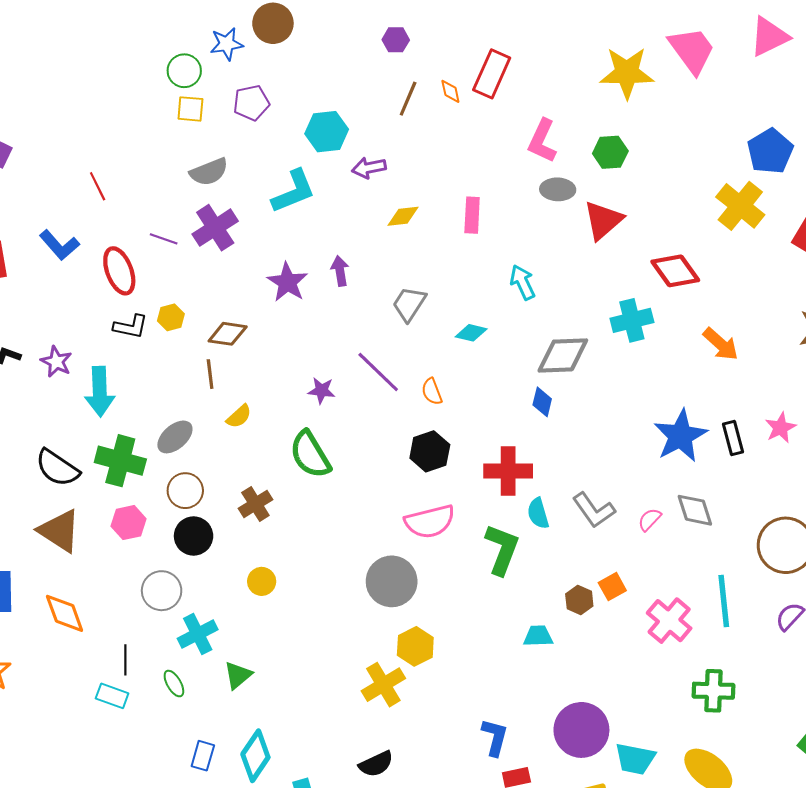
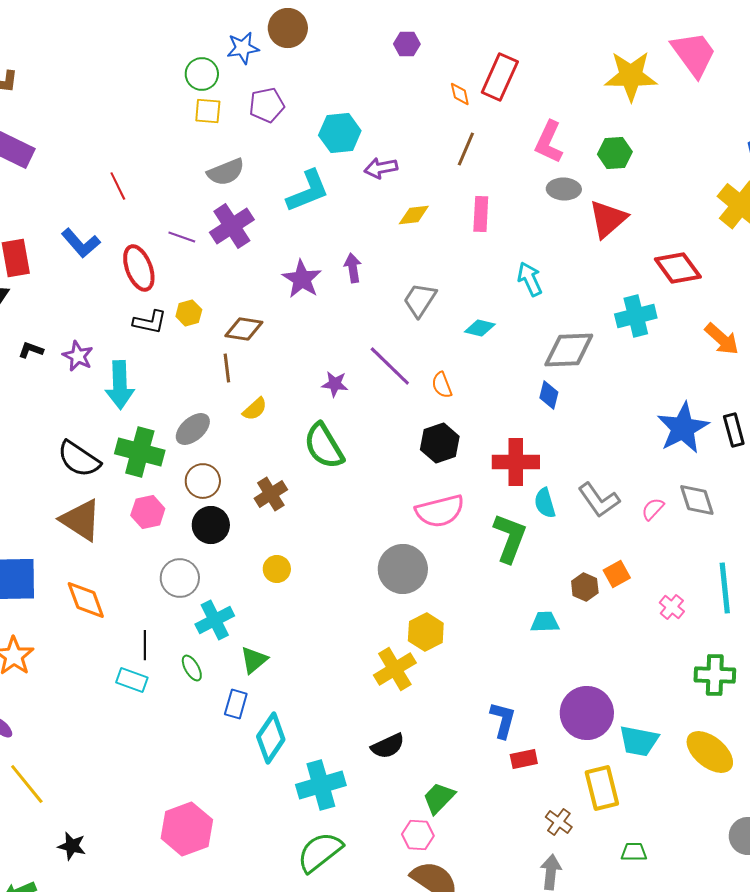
brown line: (408, 99) -> (466, 149), moved
pink cross: (669, 621) -> (672, 607), size x0.6
blue rectangle: (203, 756) -> (236, 704), moved

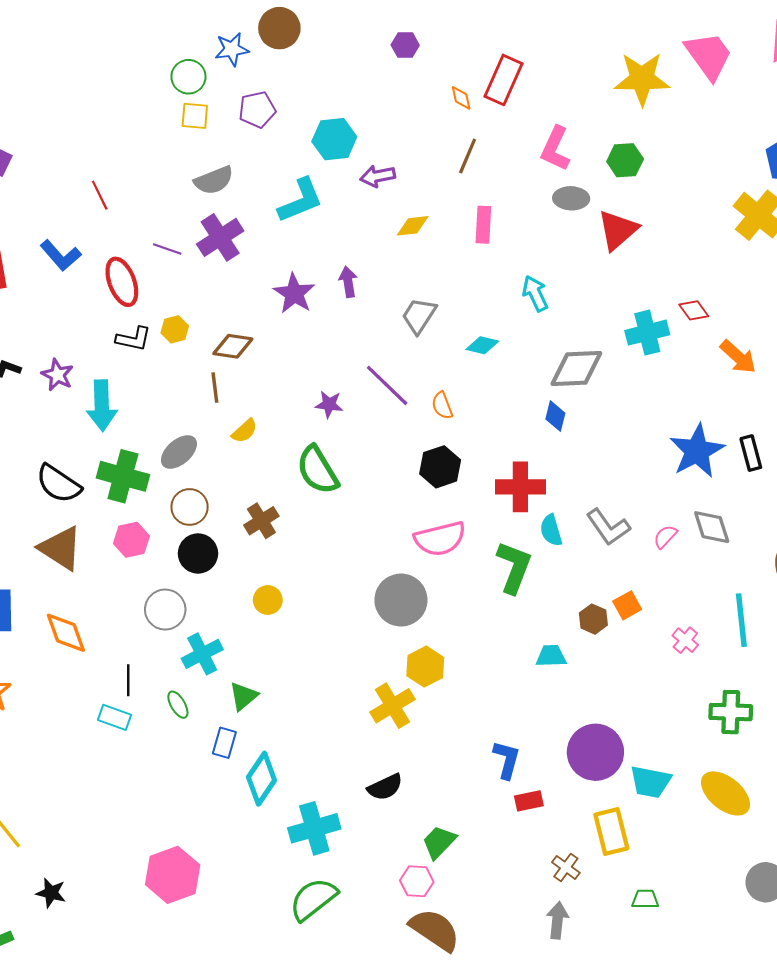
red diamond: (678, 268) -> (694, 310), moved, size x0.6

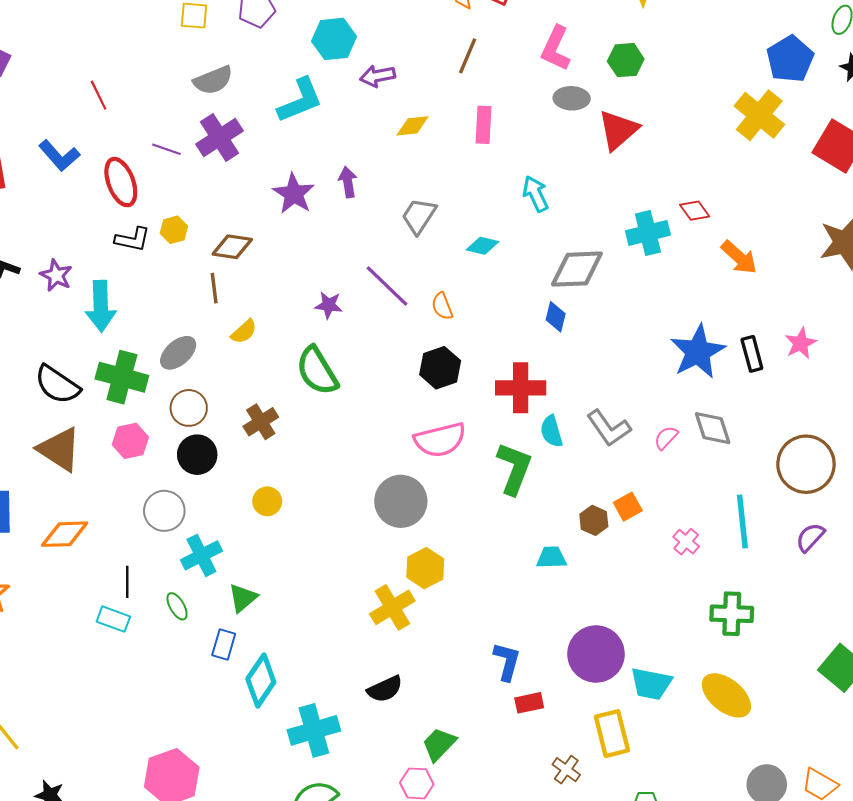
orange diamond: (66, 633) -> (65, 534), turned -72

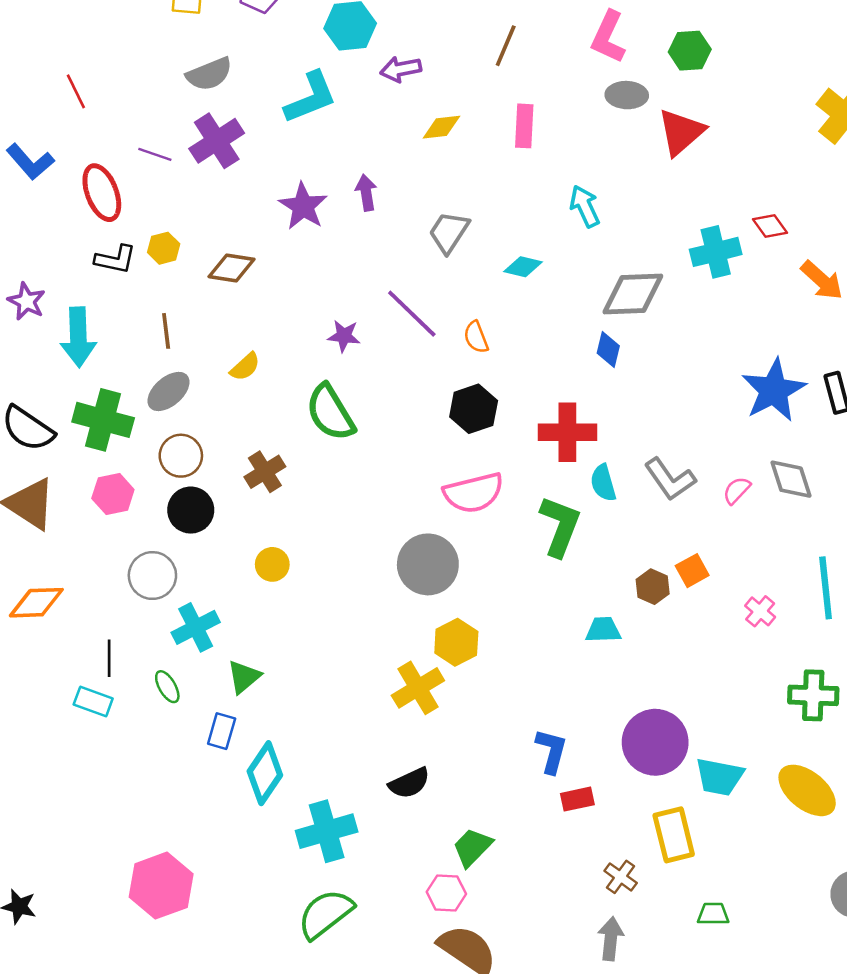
brown line: (214, 288) -> (166, 331), moved

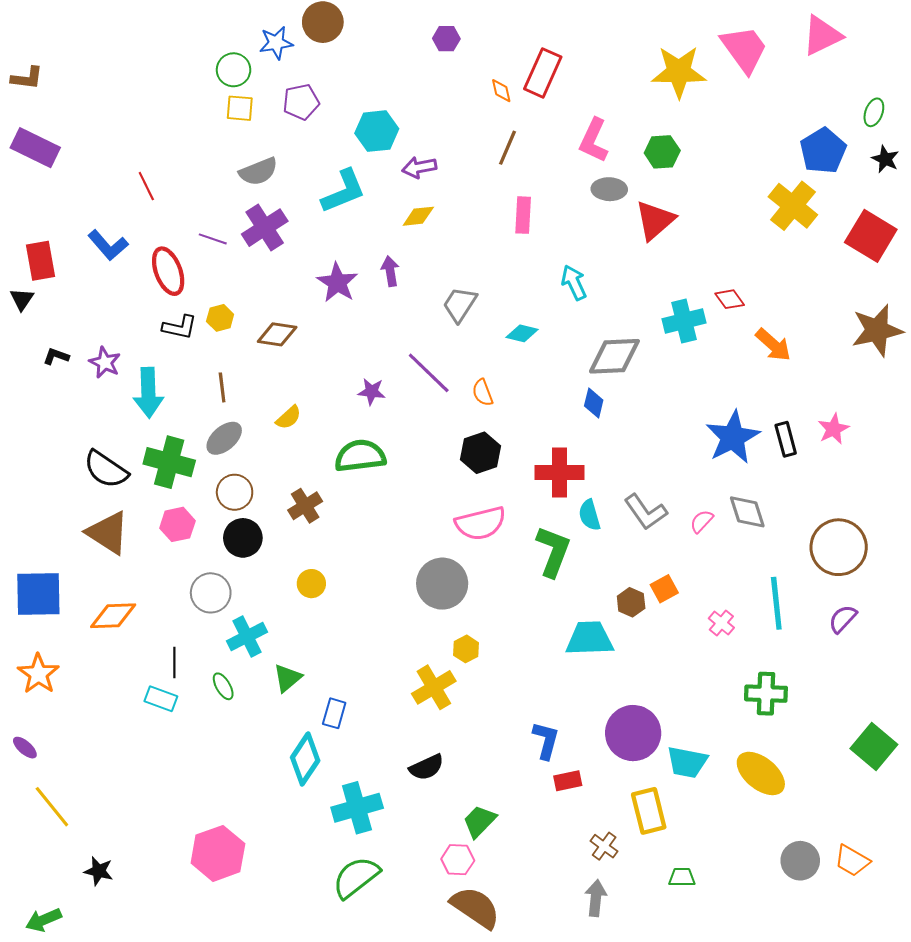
yellow diamond: (441, 127) -> (418, 216), moved
green semicircle: (330, 412) -> (360, 456), turned 114
cyan trapezoid: (603, 630) -> (590, 639), size x1.6
yellow hexagon: (456, 642) -> (466, 649), size x0.7
blue rectangle: (222, 731) -> (334, 713), moved

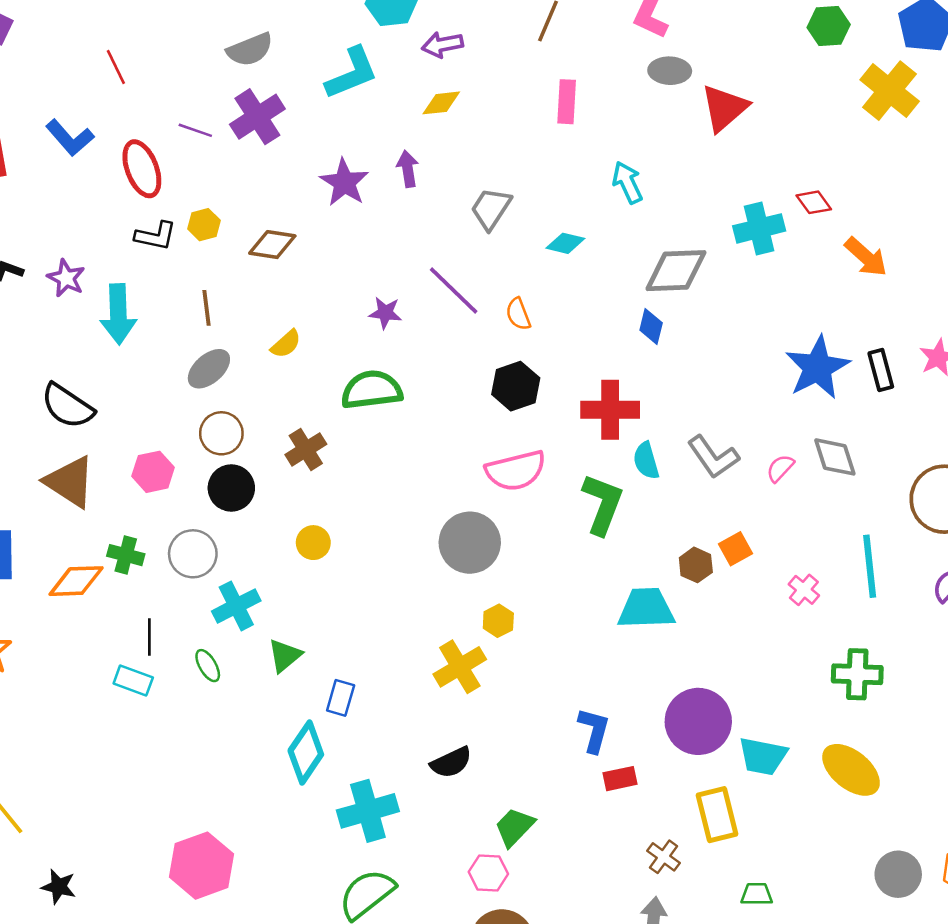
green hexagon: (662, 152) -> (829, 26), moved
green cross: (169, 462) -> (126, 555), moved, size x0.6

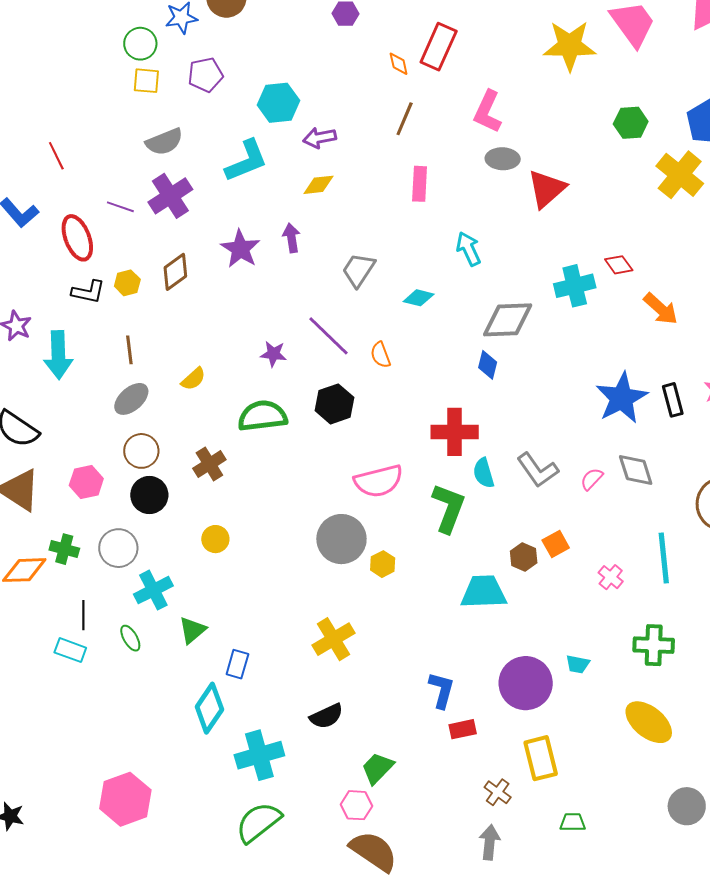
brown diamond: (272, 245) -> (175, 272), moved, turned -45
black hexagon: (516, 386) -> (334, 404), moved
yellow hexagon: (498, 621) -> (383, 564), moved
cyan trapezoid: (763, 756) -> (578, 664), moved, size x0.6

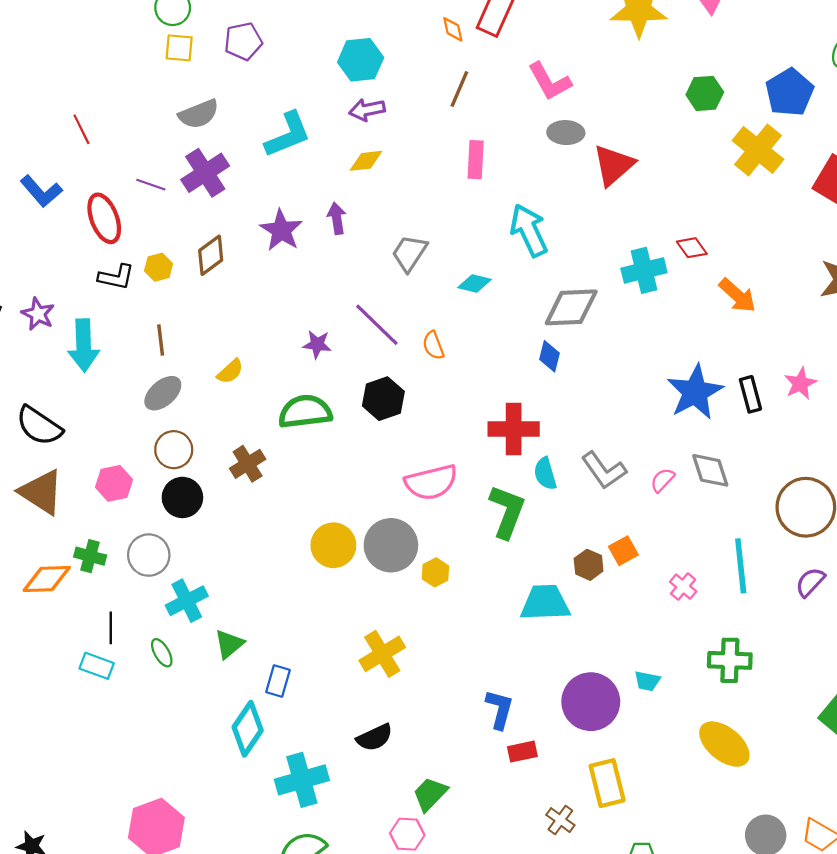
cyan hexagon: (278, 103) -> (361, 60), moved
pink L-shape: (488, 112) -> (550, 81), turned -54
cyan arrow: (469, 249) -> (529, 230), size x1.4
yellow circle: (215, 539) -> (333, 545), moved, size x1.5

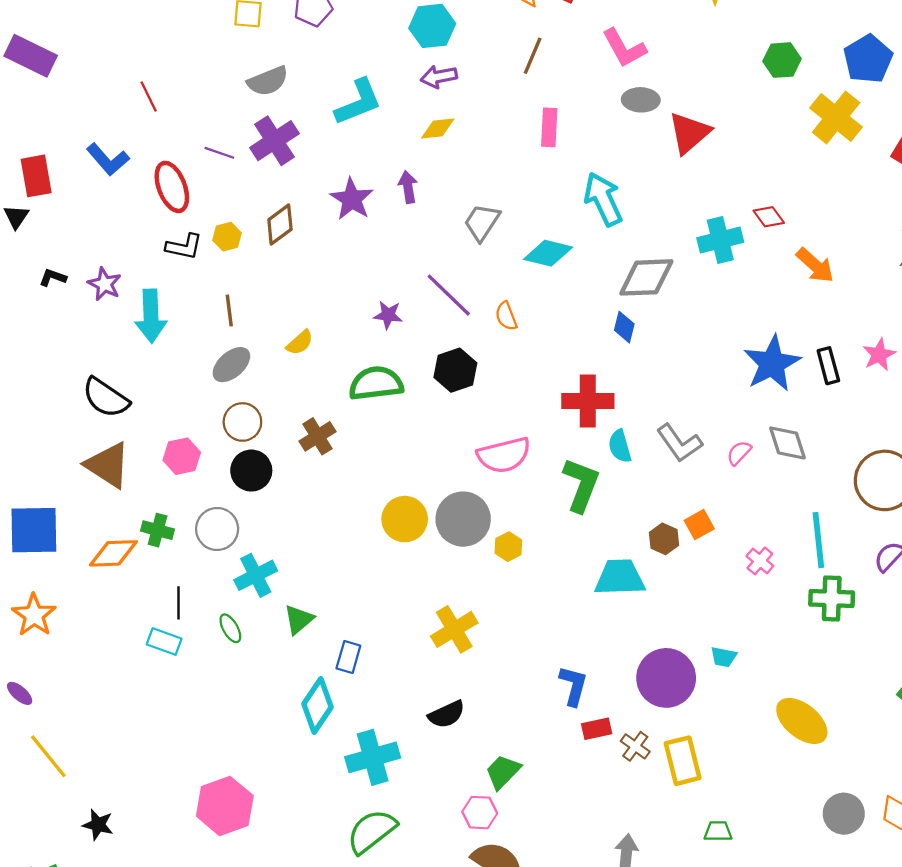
cyan diamond: (475, 284) -> (548, 253), size x1.4
green cross: (730, 660) -> (832, 599), moved
brown cross: (560, 820) -> (635, 746), moved

